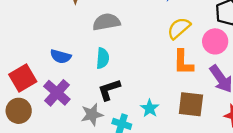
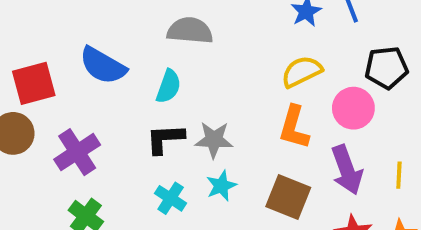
blue semicircle: (61, 56) -> (103, 66), size x1.4
purple cross: (57, 93) -> (77, 152), moved
gray star: (92, 115) -> (214, 140), moved

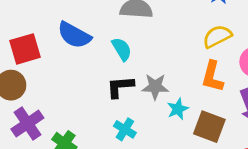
cyan semicircle: (168, 86) -> (122, 49), turned -50
purple cross: (77, 152) -> (27, 123), moved
cyan star: (221, 186) -> (178, 109), moved

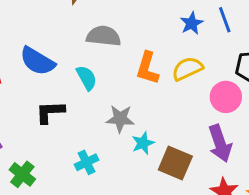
orange L-shape: (212, 77) -> (147, 68), moved
black L-shape: (120, 87) -> (50, 112), moved
cyan cross: (125, 129) -> (87, 162), turned 30

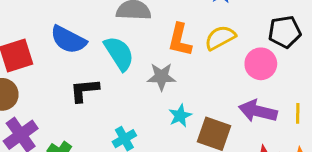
cyan semicircle: (87, 78) -> (119, 53), size x1.4
gray star: (120, 119) -> (161, 77), moved
purple arrow: (220, 143) -> (258, 111), turned 126

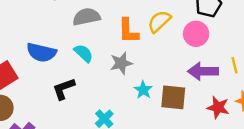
cyan semicircle: (119, 53) -> (84, 53), size x0.7

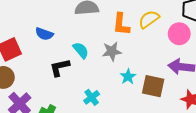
blue semicircle: (41, 52) -> (44, 34), size x0.7
cyan semicircle: (84, 53) -> (81, 50), moved

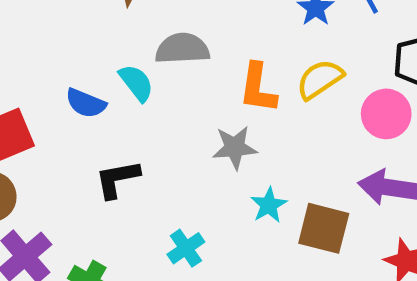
cyan semicircle: (81, 50) -> (136, 83), moved

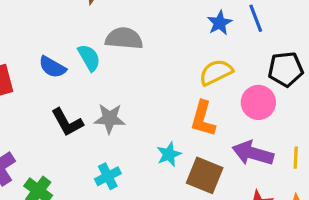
orange L-shape: (258, 88) -> (203, 119), moved
gray star: (235, 148) -> (110, 119), moved
black L-shape: (117, 179) -> (67, 122), turned -116

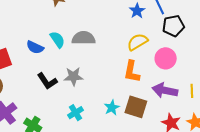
gray semicircle: (124, 38) -> (84, 38), moved
black pentagon: (286, 69) -> (173, 26), moved
cyan star: (169, 154) -> (112, 108), moved

